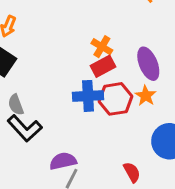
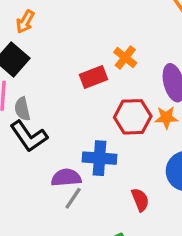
red rectangle: (103, 66) -> (94, 77), moved
blue cross: (88, 96) -> (99, 158), moved
orange star: (146, 96) -> (166, 118), turned 30

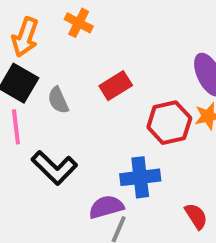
orange arrow: (25, 22) -> (25, 37), size x1.4
orange cross: (125, 57) -> (79, 23), moved
gray semicircle: (22, 109) -> (58, 100), moved

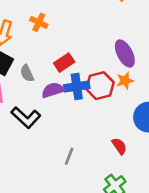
blue cross: (140, 177) -> (77, 87), moved
purple semicircle: (106, 207) -> (53, 90), moved

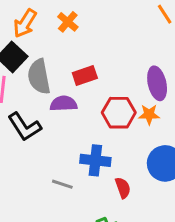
gray semicircle: (27, 73) -> (39, 77), size x1.6
blue cross: (77, 87) -> (95, 160), moved
gray line: (69, 156) -> (62, 184), turned 72

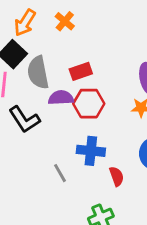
red hexagon: (119, 113) -> (89, 104), moved
gray line: (62, 184) -> (60, 173), turned 42

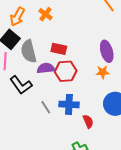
red rectangle: (81, 71) -> (59, 49), turned 35
gray line: (60, 173) -> (46, 107), moved

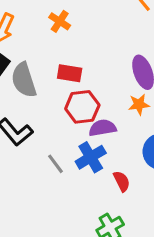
orange cross: (46, 14) -> (60, 21), moved
purple semicircle: (46, 68) -> (102, 128), moved
blue cross: (69, 104) -> (91, 157), turned -30

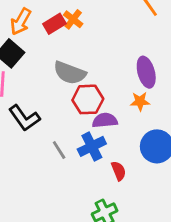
red rectangle: (70, 73) -> (54, 24), moved, turned -45
gray semicircle: (24, 80) -> (70, 73), moved, turned -56

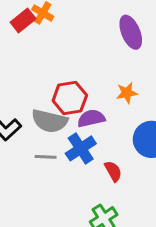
purple ellipse: (146, 72) -> (131, 32), moved
gray semicircle: (70, 73) -> (50, 121), moved
gray line: (59, 150) -> (46, 157), turned -48

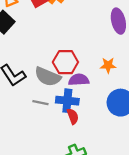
blue cross: (81, 148) -> (67, 101), turned 30
red semicircle: (113, 171) -> (73, 116), moved

